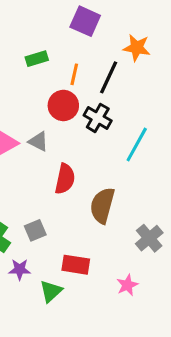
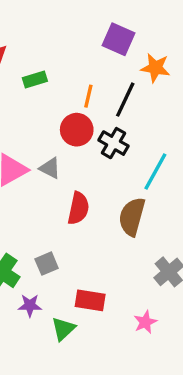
purple square: (85, 21) -> (119, 39), moved
green rectangle: (37, 59) -> (35, 79), moved
brown semicircle: (102, 205) -> (132, 217), moved

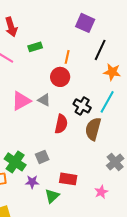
orange star: (155, 68) -> (112, 72), moved
black line: (125, 100) -> (100, 50), moved
black cross: (114, 143) -> (82, 106), moved

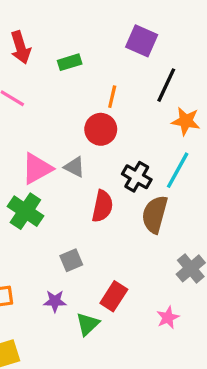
green rectangle: (35, 47) -> (70, 62), moved
green cross: (15, 162) -> (25, 211), moved
red rectangle: (68, 179) -> (114, 296), turned -66

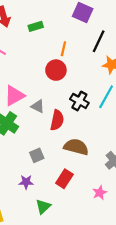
gray triangle: (75, 167) -> (38, 106), moved
brown semicircle: (155, 214) -> (76, 147), moved, turned 90
green triangle: (88, 324) -> (43, 207), moved

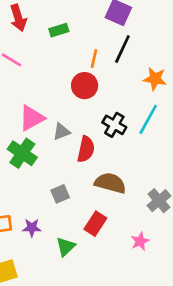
black line: (99, 41) -> (122, 49), moved
gray triangle: (38, 106) -> (62, 132), turned -48
purple star: (26, 182) -> (32, 228), moved
green triangle: (43, 207) -> (66, 247), moved

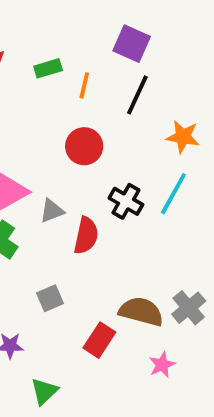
orange line: (94, 59) -> (84, 85), moved
brown semicircle: (110, 183) -> (141, 312), moved
green triangle: (66, 247) -> (44, 391), moved

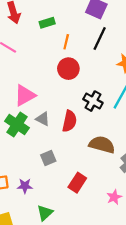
orange line: (84, 85) -> (66, 42), moved
gray triangle: (52, 211) -> (43, 119), moved, turned 48
brown semicircle: (141, 312) -> (102, 145), moved

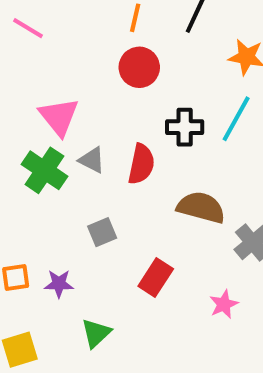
pink triangle: (25, 95) -> (59, 117), turned -40
black cross: (93, 101) -> (185, 127), turned -30

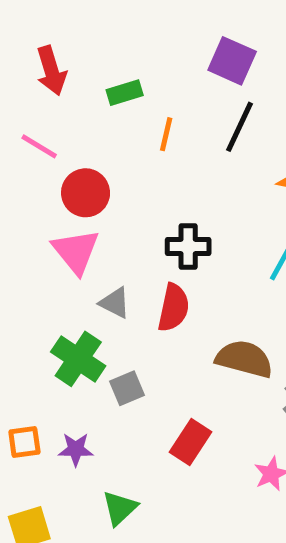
red circle: (139, 67) -> (86, 193), moved
black cross: (185, 127) -> (188, 247), moved
green cross: (44, 170) -> (78, 359), moved

